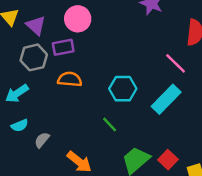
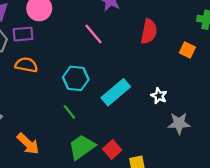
pink line: (176, 63) -> (94, 34), moved
green line: (110, 125) -> (69, 112), moved

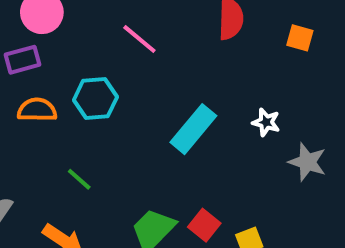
cyan hexagon: (76, 78) -> (95, 98), moved
green line: (69, 112) -> (79, 179), moved
gray star: (179, 123) -> (307, 162), turned 30

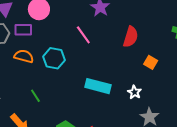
orange square: (300, 38) -> (151, 62), moved
cyan rectangle: (193, 129) -> (98, 86), turned 50

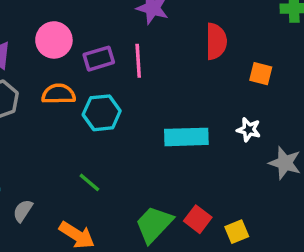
purple rectangle: (23, 30) -> (99, 59), moved
pink line: (83, 35) -> (138, 61), turned 48
orange semicircle: (24, 56) -> (59, 94), moved

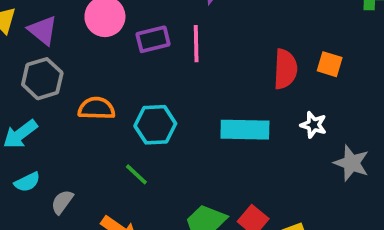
red semicircle: (216, 41) -> (285, 69), moved
orange semicircle: (59, 94) -> (96, 108), moved
cyan hexagon: (102, 113) -> (155, 125), moved

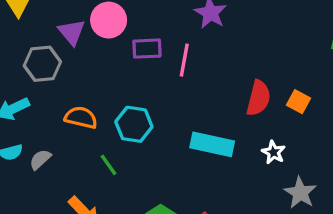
purple triangle: (43, 30) -> (72, 32), moved
orange semicircle: (96, 108) -> (81, 118), moved
gray semicircle: (62, 202) -> (40, 159), moved

